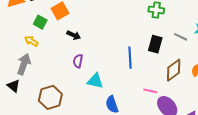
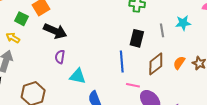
black arrow: (74, 35) -> (55, 31), size x1.6
gray line: (181, 37) -> (162, 30), turned 56
blue line: (130, 58) -> (122, 62), moved

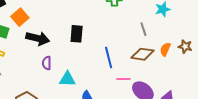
gray line: (162, 30) -> (143, 29), moved
black rectangle: (137, 38) -> (77, 34), moved
brown diamond: (156, 64) -> (142, 54), turned 55

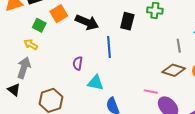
black rectangle: (77, 34) -> (127, 21), moved
black arrow: (38, 38) -> (87, 22), moved
blue line: (109, 58) -> (109, 47), moved

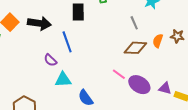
purple semicircle: (78, 63) -> (50, 60), moved, turned -40
pink line: (151, 92) -> (119, 74), turned 40

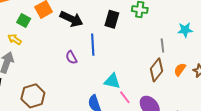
brown diamond: (135, 48) -> (157, 70), turned -70
pink line: (119, 74) -> (125, 97), moved
cyan triangle: (63, 80) -> (112, 81), moved

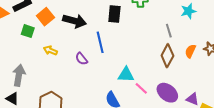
yellow arrow: (15, 39) -> (50, 51), moved

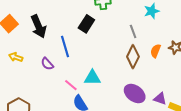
black rectangle: (114, 14) -> (86, 24), moved, turned 30
black arrow: (75, 21) -> (38, 26), turned 55
pink line: (141, 88) -> (71, 85), moved

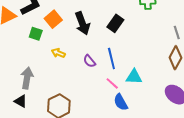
black rectangle: (86, 24) -> (115, 23), moved
blue line: (65, 46) -> (111, 58), moved

